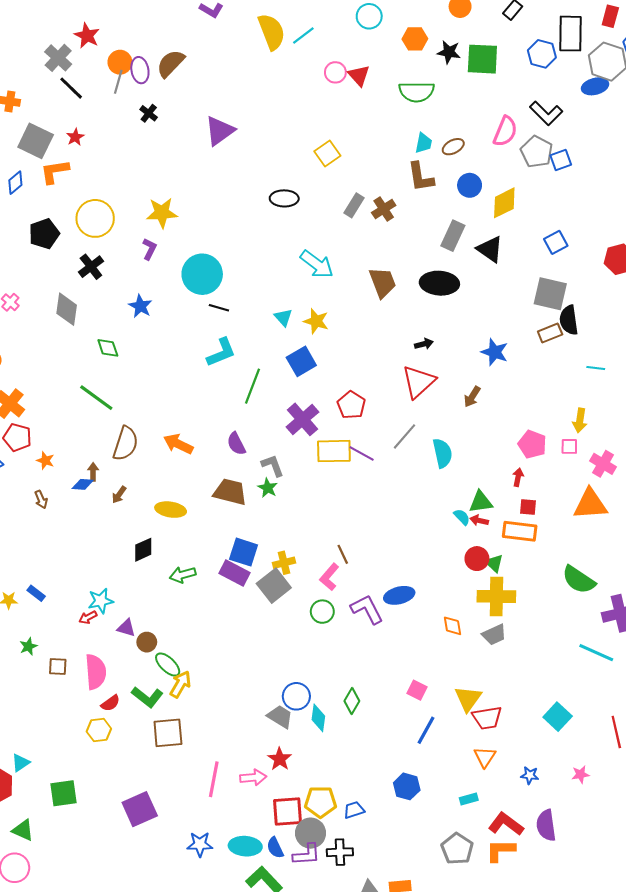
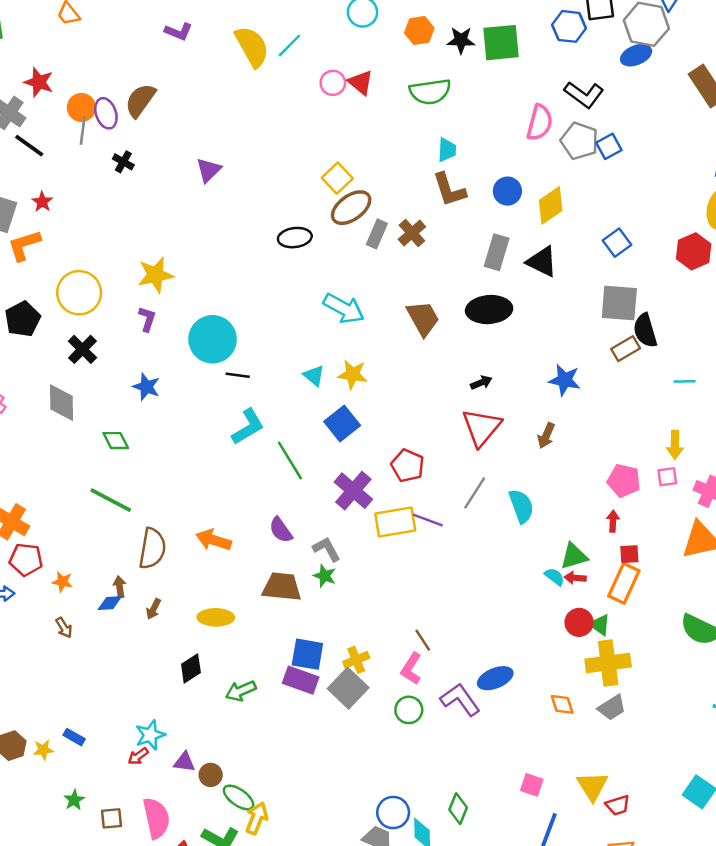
purple triangle: (220, 131) -> (209, 170), size x0.7
brown ellipse: (453, 147) -> (351, 208), moved, size x1.6
green line: (253, 386) -> (290, 460), turned -44
orange rectangle: (520, 531) -> (624, 583), turned -64
red trapezoid: (487, 718) -> (618, 805), size x0.7

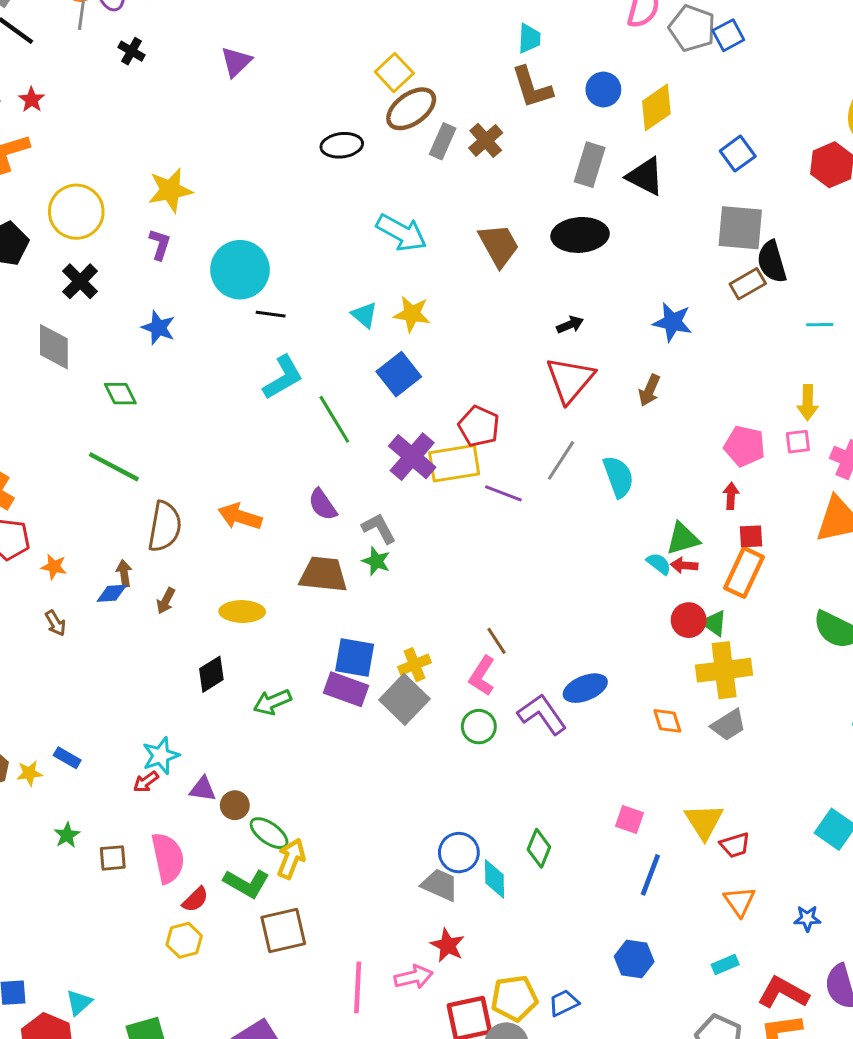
yellow rectangle: (395, 522) -> (454, 463), moved

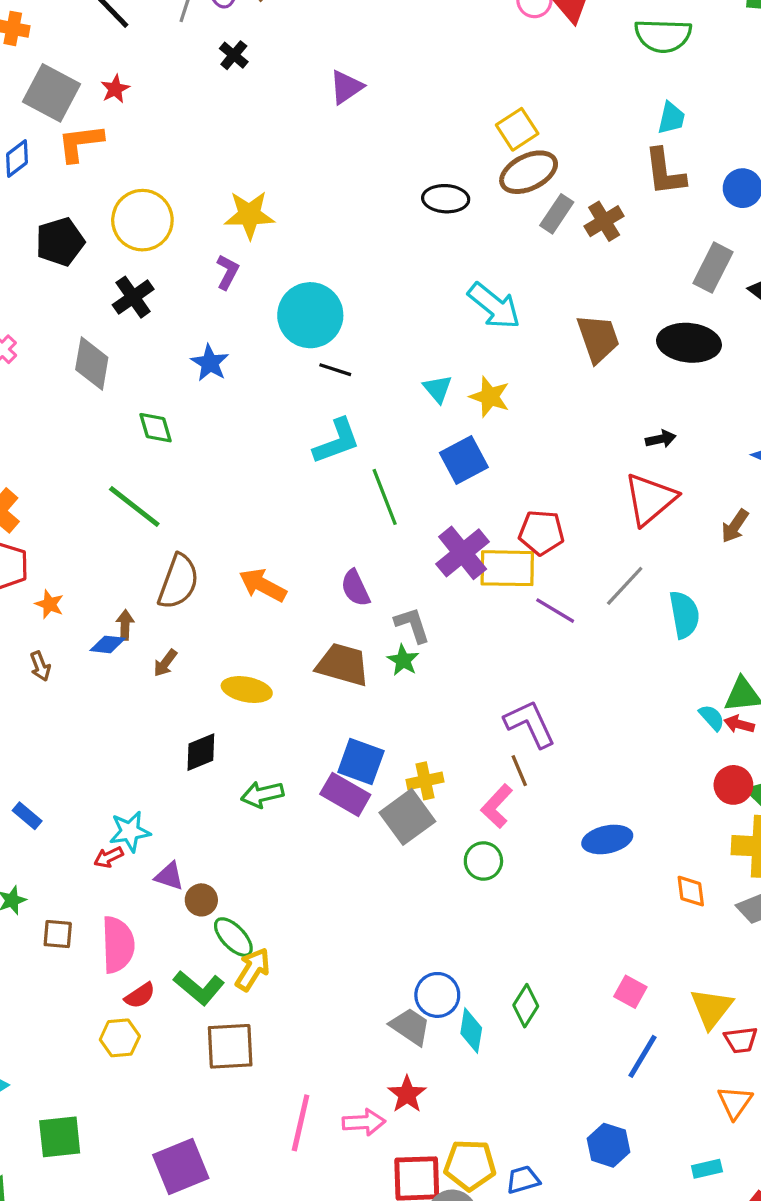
red pentagon: (479, 426) -> (541, 533), turned -30
purple L-shape: (542, 714) -> (530, 724), moved

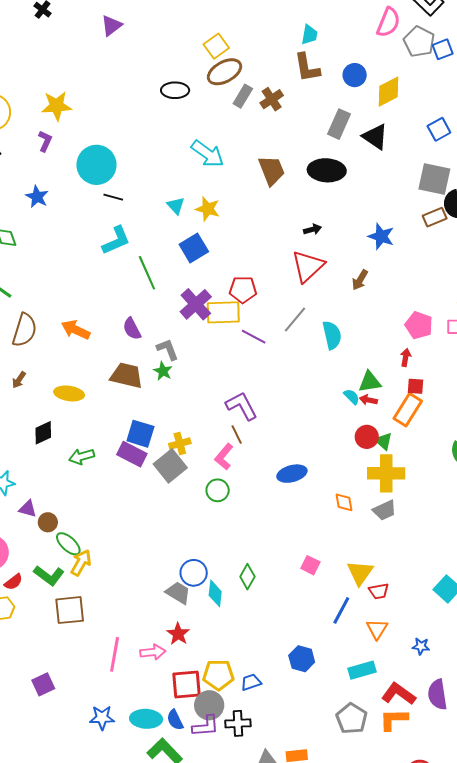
blue line: (642, 1056) -> (341, 610), moved
purple square: (181, 1167) -> (43, 684), size x0.7
cyan rectangle: (707, 1169) -> (362, 670), size x1.5

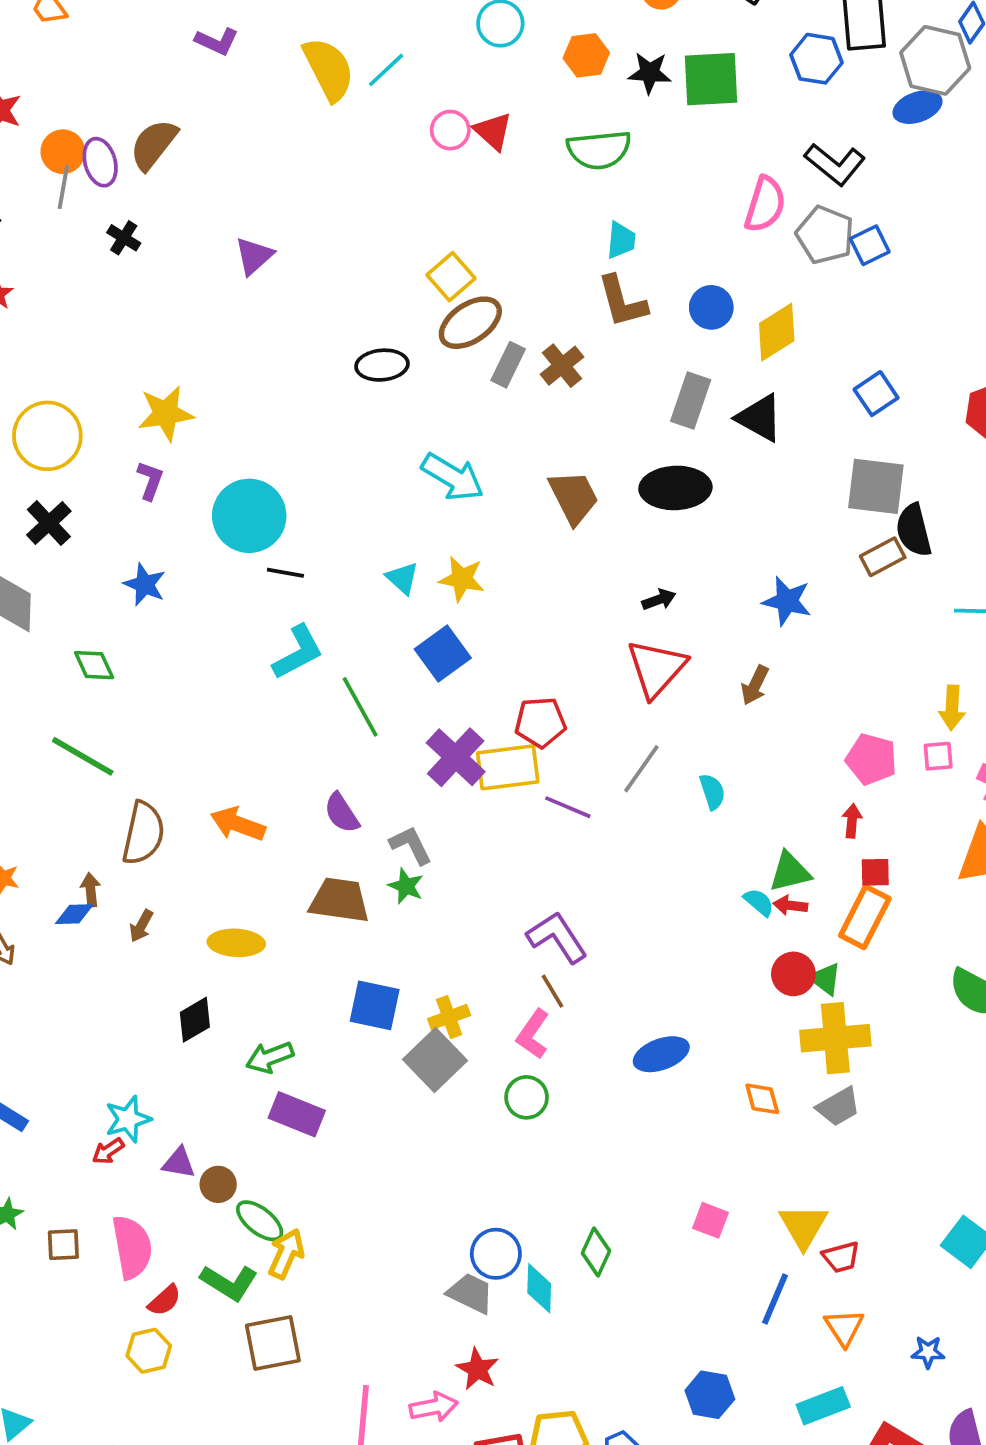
cyan semicircle: (332, 335) -> (712, 792), size x0.7
purple rectangle: (132, 454) -> (297, 1114), moved

